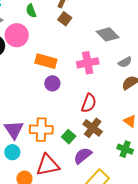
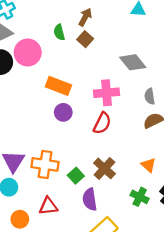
green semicircle: (31, 11) -> (59, 32), moved
gray semicircle: (125, 62) -> (150, 96), turned 104
red semicircle: (89, 103) -> (102, 123), moved
purple semicircle: (83, 156) -> (90, 199), turned -66
red triangle: (48, 165) -> (48, 206), size x0.7

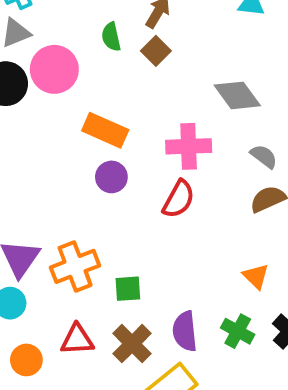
gray semicircle: (150, 96) -> (264, 156), turned 133
orange cross: (45, 164) -> (75, 266), turned -32
brown cross: (104, 168) -> (132, 344), moved
green square: (76, 176) -> (128, 289), turned 35
purple semicircle: (90, 199) -> (185, 331), moved

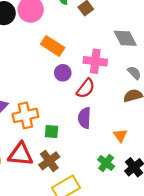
purple circle: (111, 177) -> (63, 73), moved
purple semicircle: (185, 331) -> (84, 118), moved
red triangle: (77, 340) -> (21, 154), size x1.4

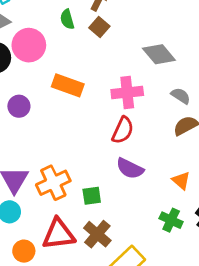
purple circle: (63, 73) -> (19, 106), moved
purple semicircle: (84, 118) -> (130, 169), turned -54

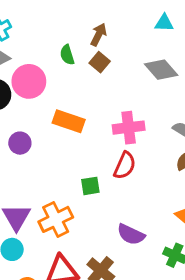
gray diamond: (159, 54) -> (161, 70), moved
purple semicircle: (130, 169) -> (131, 234), moved
green square: (92, 196) -> (90, 186), moved

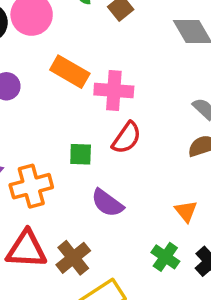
pink cross: (129, 128) -> (114, 90), moved
purple semicircle: (131, 234) -> (107, 203), moved

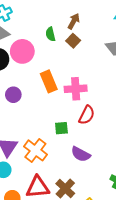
orange rectangle: (70, 72) -> (49, 81), turned 45
orange cross: (31, 186) -> (35, 150), turned -30

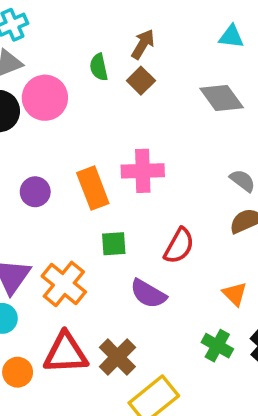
orange rectangle: (49, 81) -> (93, 188), moved
purple circle: (13, 95) -> (35, 192), moved
red semicircle: (87, 115) -> (179, 246), moved

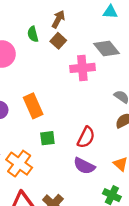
pink cross: (143, 171) -> (82, 68), moved
purple semicircle: (148, 294) -> (84, 166), moved

